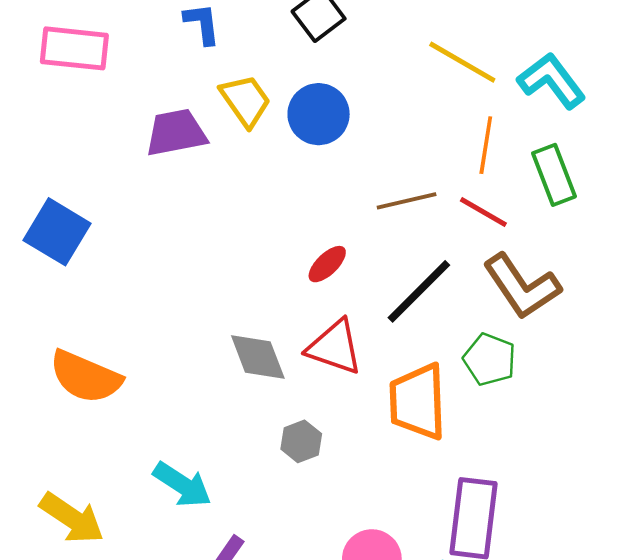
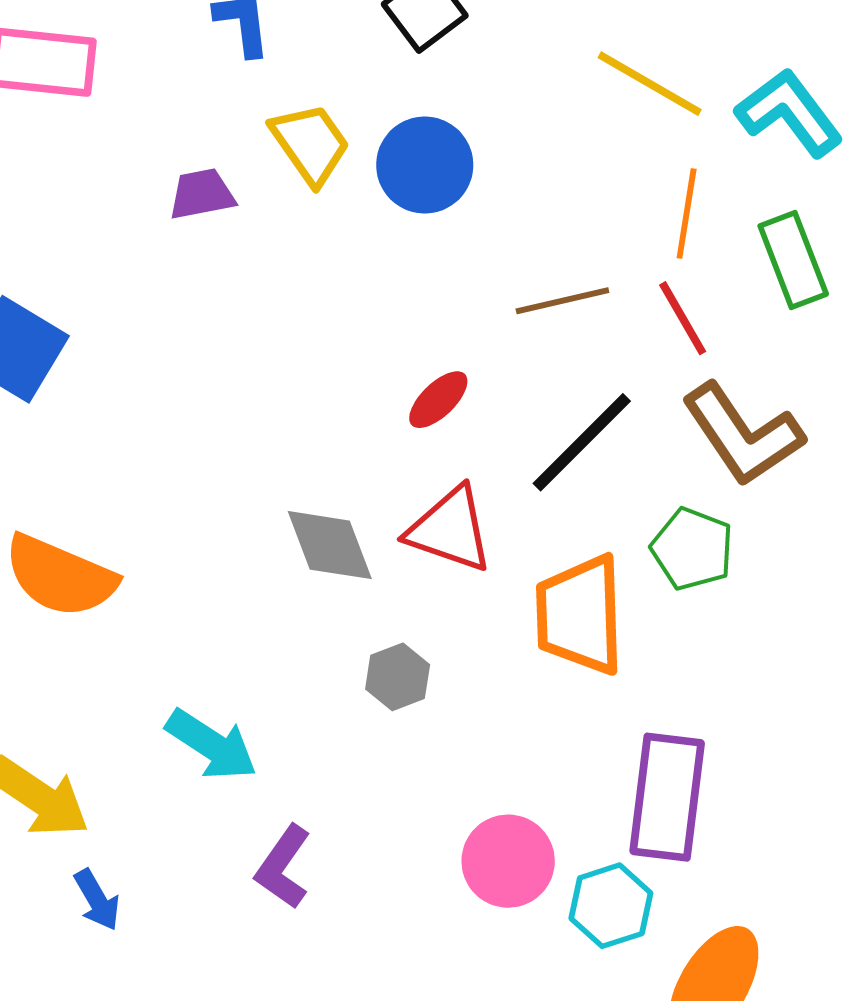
purple trapezoid: (176, 133) -> (202, 194), size x0.7
red line: (483, 212) -> (683, 318), turned 30

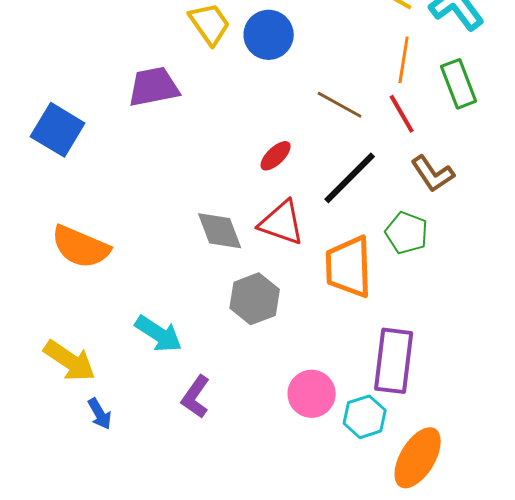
purple trapezoid: (202, 194) -> (154, 87), moved, size x1.5
brown line: (562, 301) -> (340, 105), turned 42
brown L-shape: (743, 435) -> (433, 174), size x0.7
gray hexagon: (398, 677) -> (255, 299), size x1.5

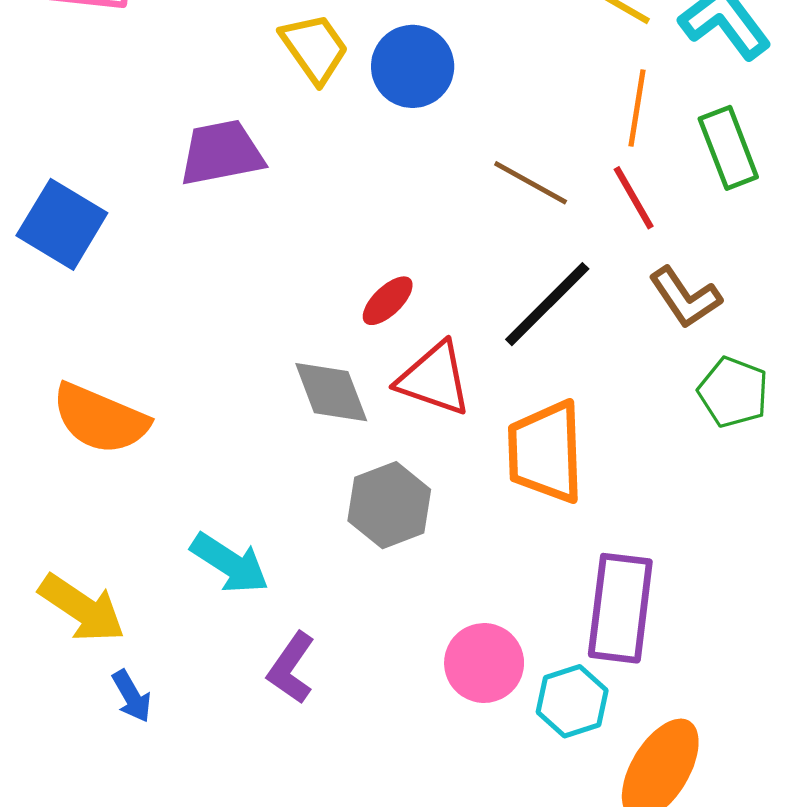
red ellipse: (276, 156) -> (388, 301), moved
green pentagon: (407, 233) -> (733, 392), moved

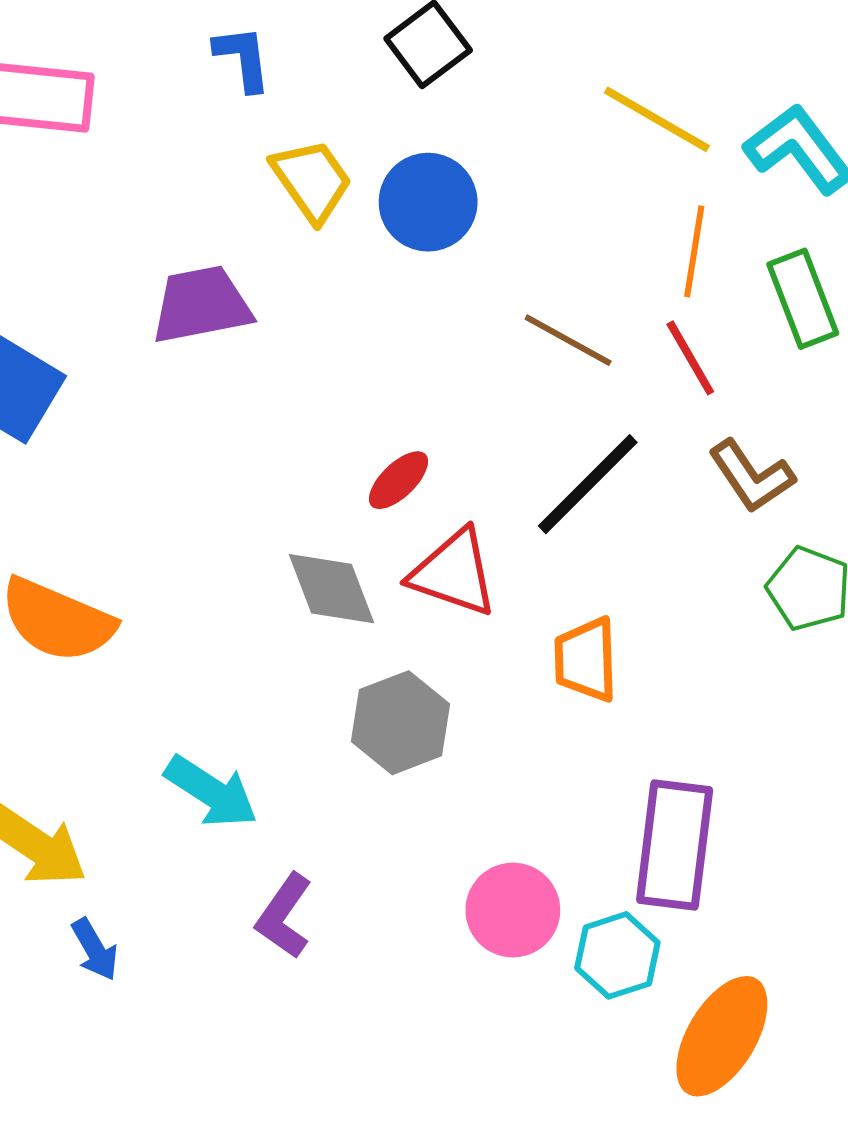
orange trapezoid: (546, 452) -> (586, 660), size x0.7

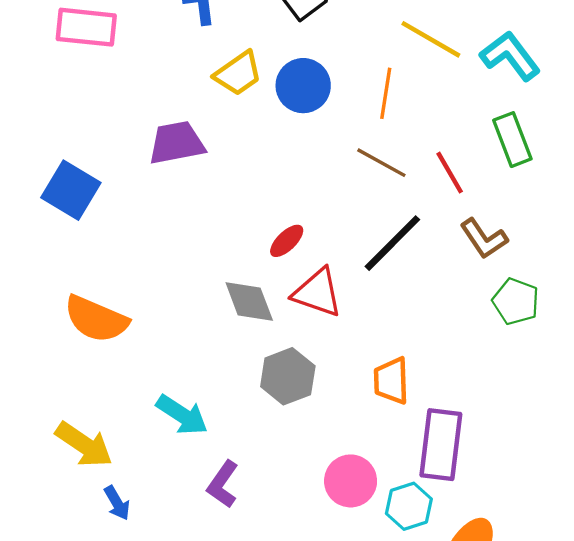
yellow trapezoid: (312, 180) -> (238, 73), turned 90
orange line: (694, 251) -> (386, 93), moved
orange trapezoid: (586, 660) -> (391, 381), moved

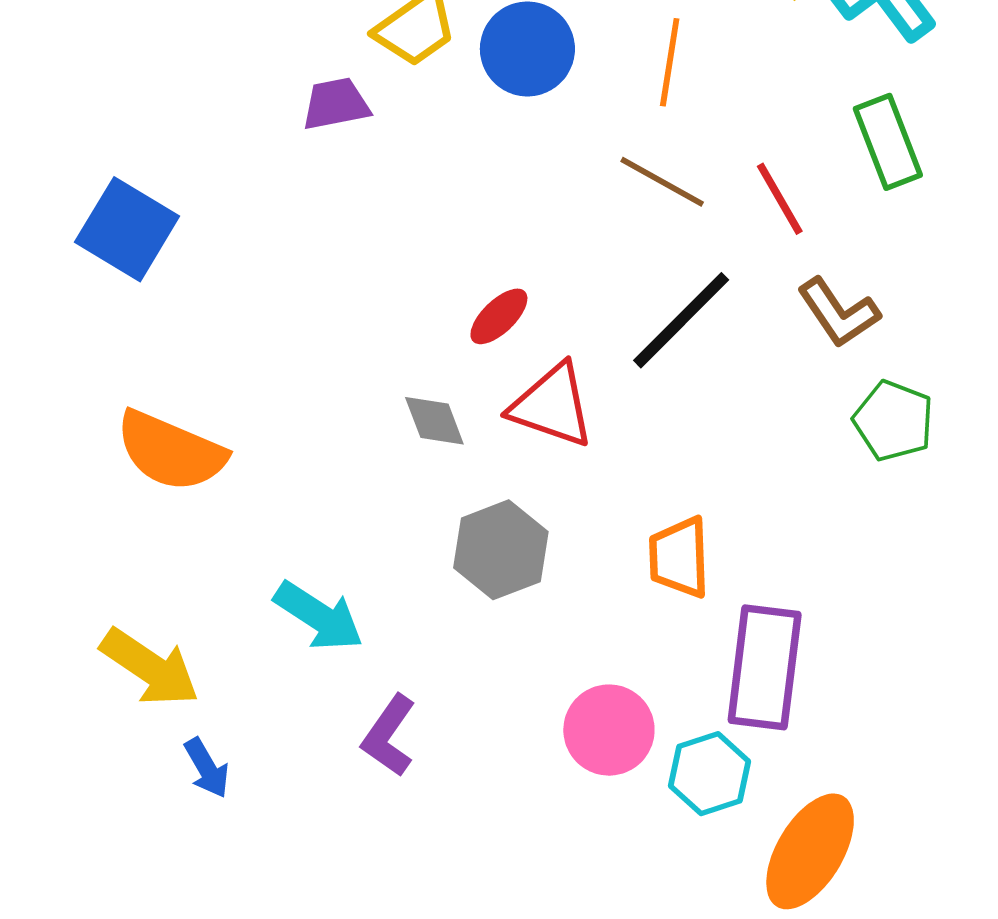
purple trapezoid: (177, 143) -> (336, 104), moved, size x0.7
gray diamond: (249, 301) -> (434, 421), size x0.7

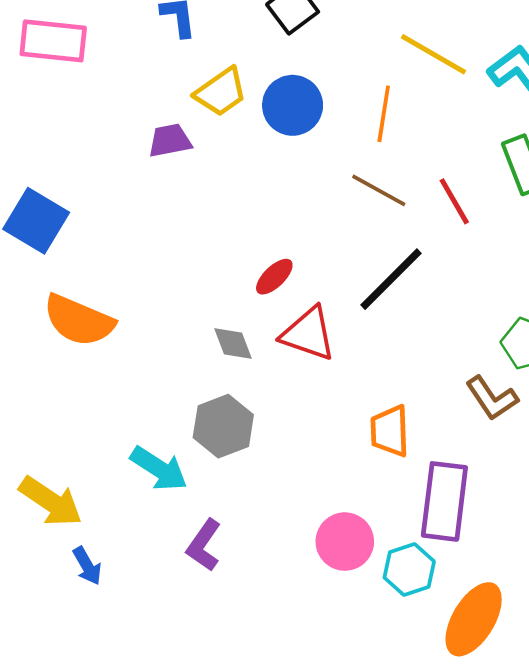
brown L-shape: (839, 313) -> (492, 398), moved
orange semicircle: (171, 451) -> (79, 320), moved
gray hexagon: (501, 550) -> (223, 426), moved

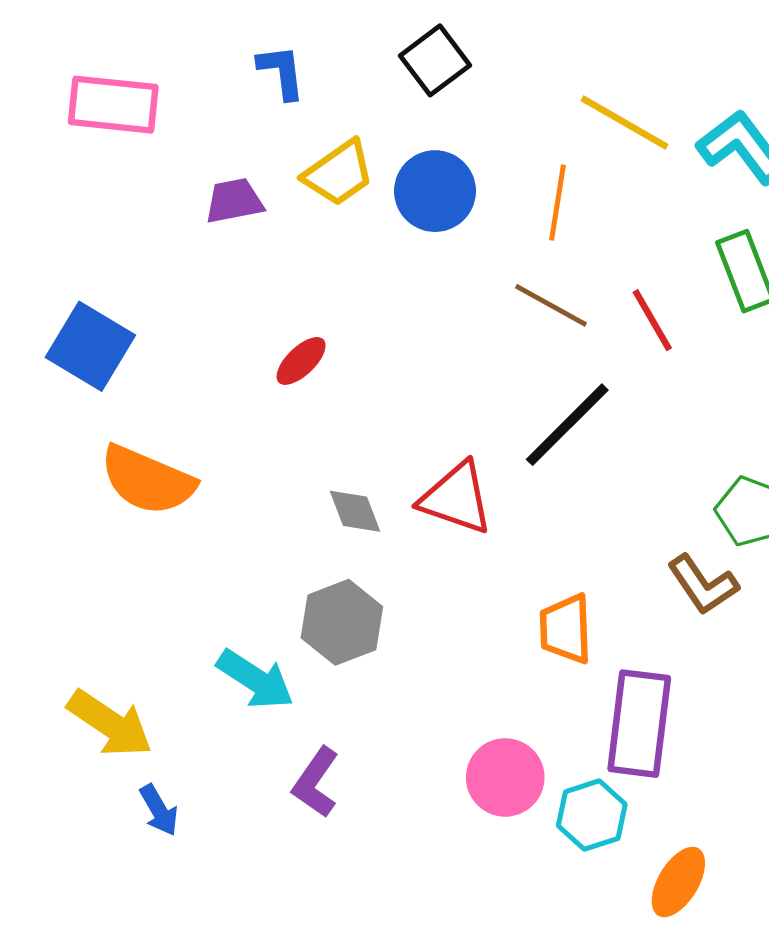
purple trapezoid: (170, 141) -> (234, 201), moved
red ellipse: (274, 277) -> (301, 361), moved
orange ellipse: (474, 619) -> (678, 882), size x0.7

